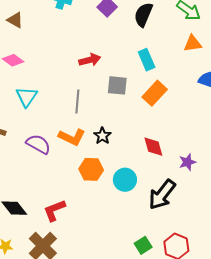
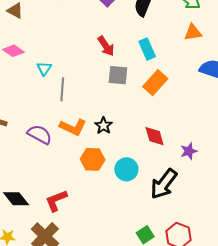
red arrow: (90, 60) -> (106, 46), moved, turned 70
cyan triangle: (26, 97) -> (44, 68), moved, size x0.7
gray line: (77, 102) -> (62, 89), moved

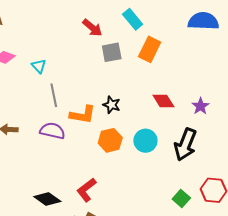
gray line: (62, 89) -> (54, 95), moved

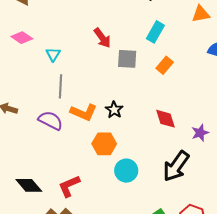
cyan rectangle: (133, 19) -> (155, 32), turned 55
red arrow: (92, 28) -> (102, 38), moved
orange rectangle: (150, 49) -> (165, 65), size x0.7
cyan circle: (145, 141) -> (126, 171), moved

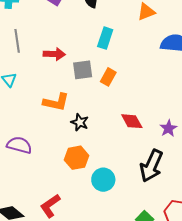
red arrow: (102, 38) -> (54, 54), turned -40
orange rectangle: (165, 65) -> (108, 77), moved
gray line: (60, 86) -> (17, 41), moved
orange L-shape: (84, 112) -> (56, 102), moved

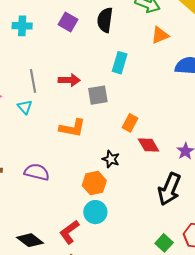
gray line: (17, 41) -> (33, 81), moved
orange rectangle: (108, 77) -> (130, 123), moved
black star: (80, 122) -> (111, 159), moved
cyan circle: (103, 180) -> (95, 212), moved

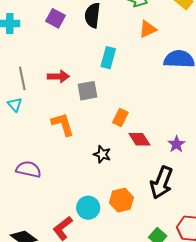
orange L-shape: (72, 128) -> (63, 124), turned -116
orange hexagon: (94, 183) -> (121, 200), moved

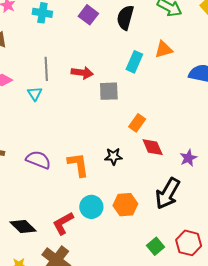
orange triangle: (148, 29) -> (164, 49), moved
orange L-shape: (63, 124) -> (78, 165), moved
black star: (102, 154) -> (113, 156), turned -30

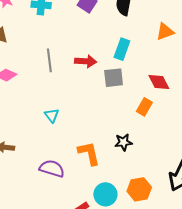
cyan rectangle: (134, 62) -> (122, 49), moved
cyan triangle: (35, 94) -> (52, 115), moved
red diamond: (153, 147) -> (159, 82), moved
purple semicircle: (38, 160) -> (52, 169), moved

